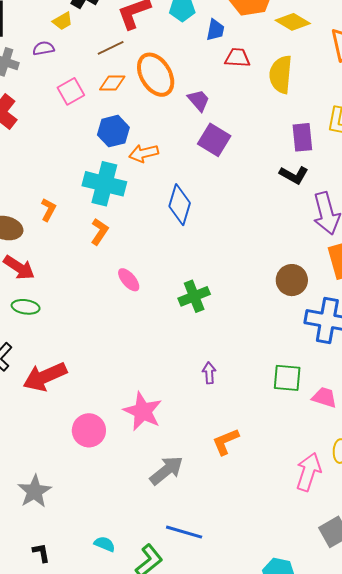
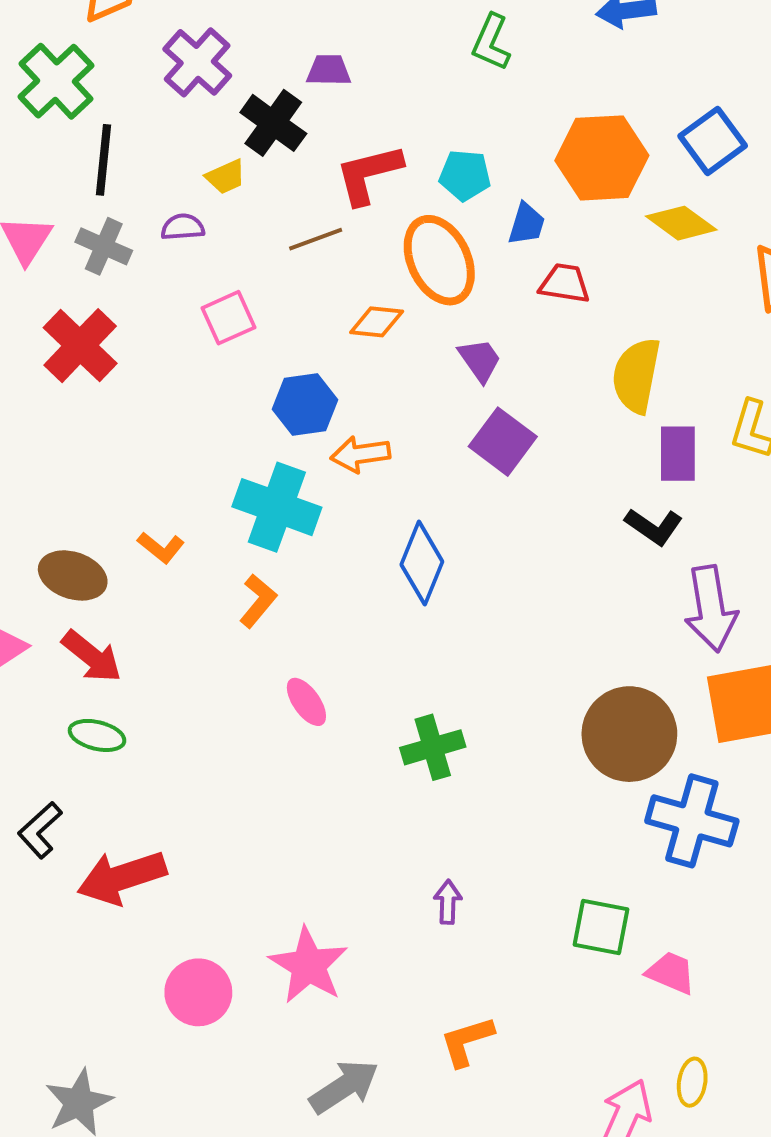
yellow semicircle: (281, 74) -> (636, 376), moved
orange ellipse: (156, 75) -> (439, 260), moved
orange diamond: (112, 83) -> (377, 322), moved
orange L-shape: (48, 210) -> (161, 547), turned 95
brown circle: (292, 280) -> (629, 734), size x1.5

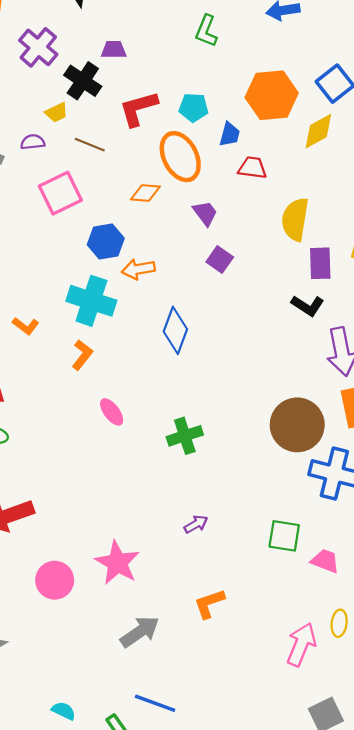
yellow diamond: (681, 223) -> (318, 131), turned -63
brown line: (316, 239) -> (90, 145), moved, turned 44
pink square: (229, 318) -> (60, 193), size x1.4
purple square: (503, 442) -> (220, 259), size x0.7
purple arrow: (448, 902) -> (196, 524), turned 60

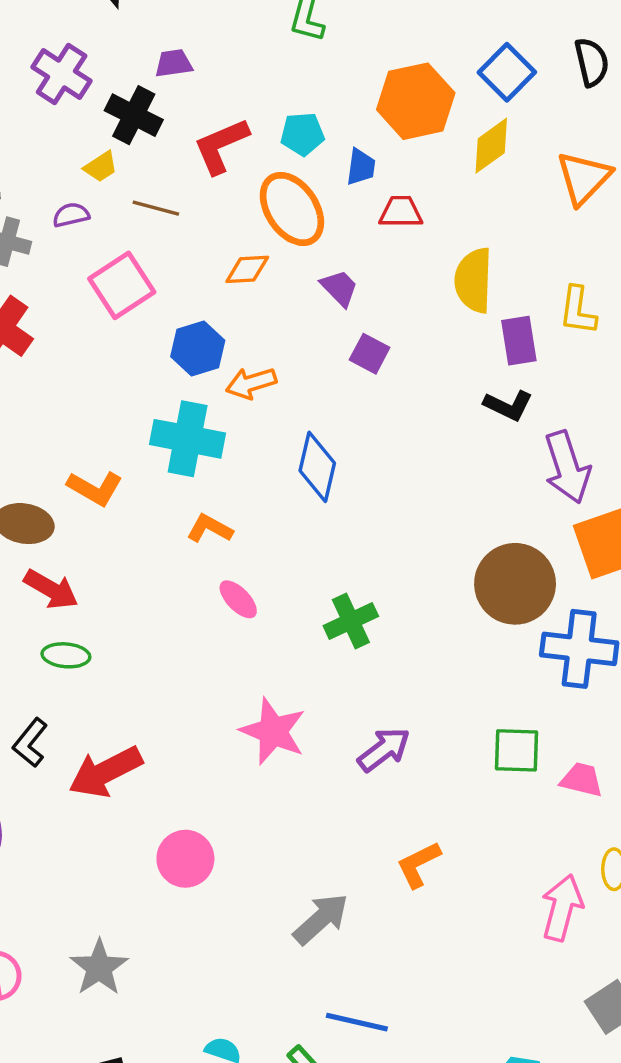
orange L-shape: (26, 326) -> (95, 488), size x1.4
orange L-shape: (82, 355) -> (210, 528), moved, turned -92
purple arrow: (196, 524) -> (384, 750), size x1.5
pink star: (117, 563) -> (273, 731), moved

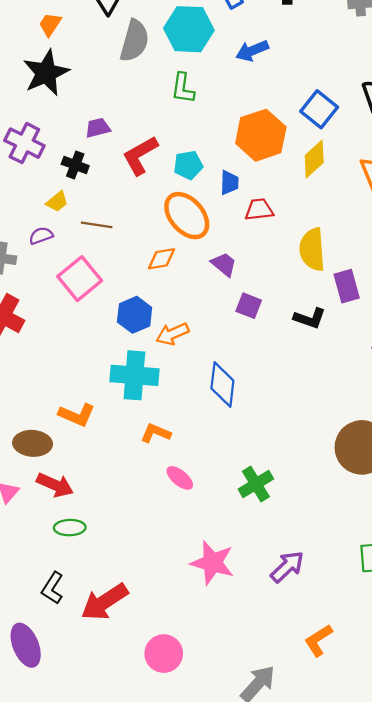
black cross: (134, 115) -> (75, 165), size x0.7
red L-shape: (221, 146) -> (140, 155), moved
black L-shape: (508, 405) -> (310, 318), moved

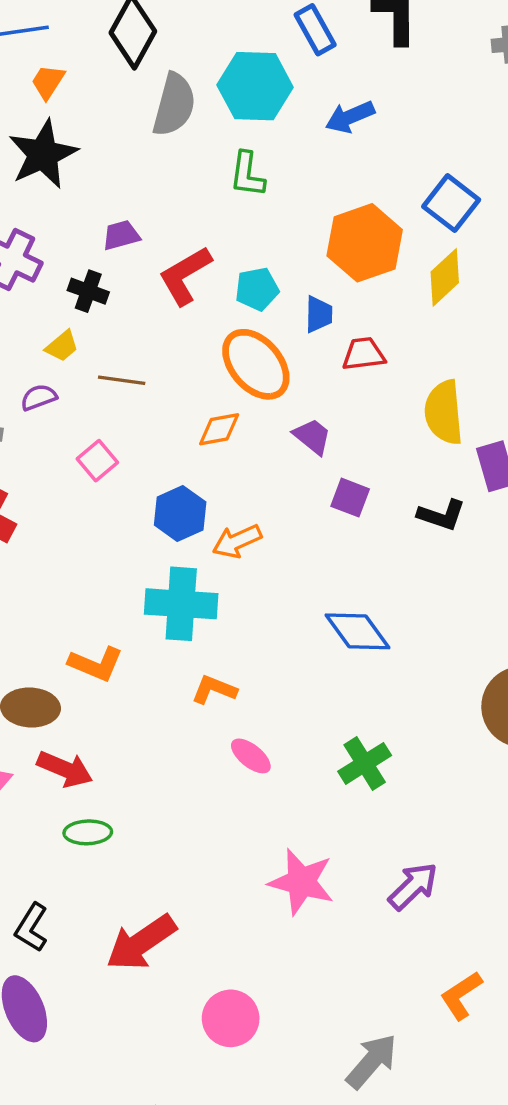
pink square: (80, 279) -> (97, 461), size x0.6
blue diamond: (222, 384) -> (358, 631), moved, turned -42
black L-shape: (52, 588) -> (31, 928), moved

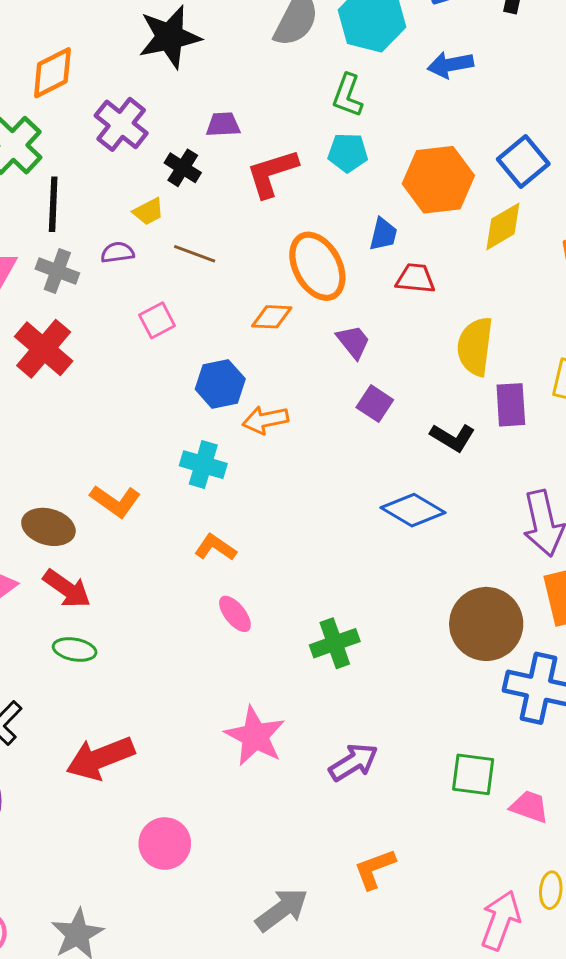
cyan pentagon: (257, 289) -> (348, 153), moved
cyan cross: (181, 604) -> (203, 465), size x0.7
blue diamond: (358, 631) -> (413, 510), moved, turned -36

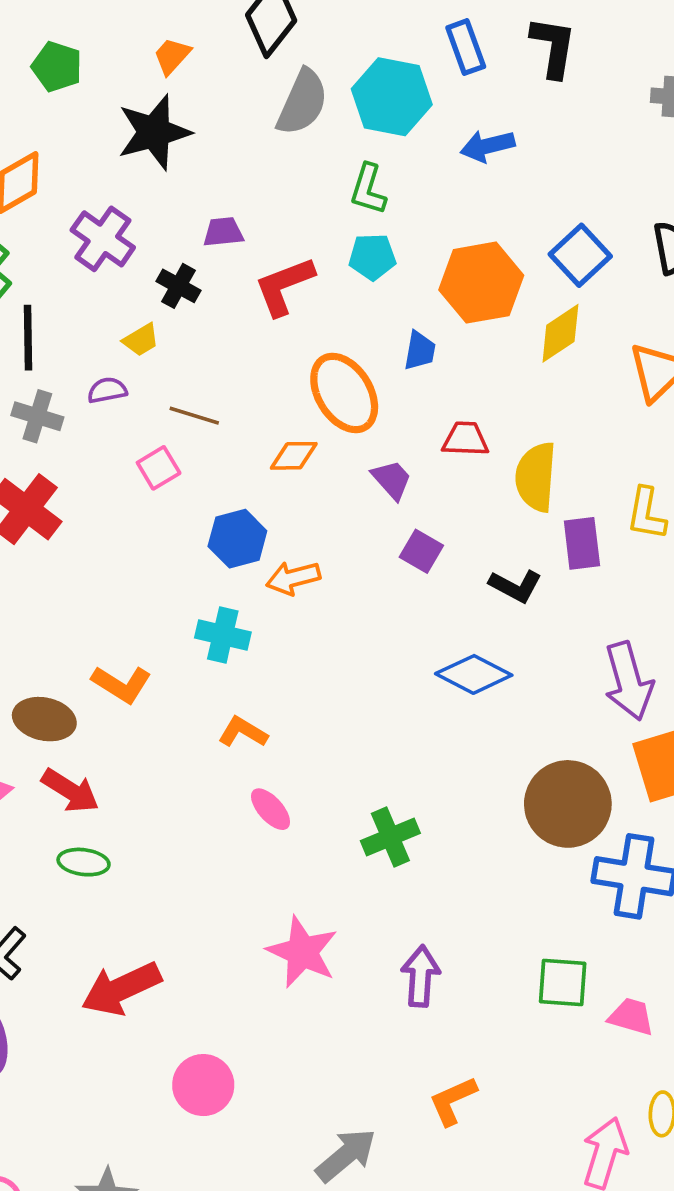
brown line: (195, 254) -> (194, 416), moved
red trapezoid: (415, 278) -> (465, 439), moved
purple arrow: (353, 762) -> (420, 976), turned -51

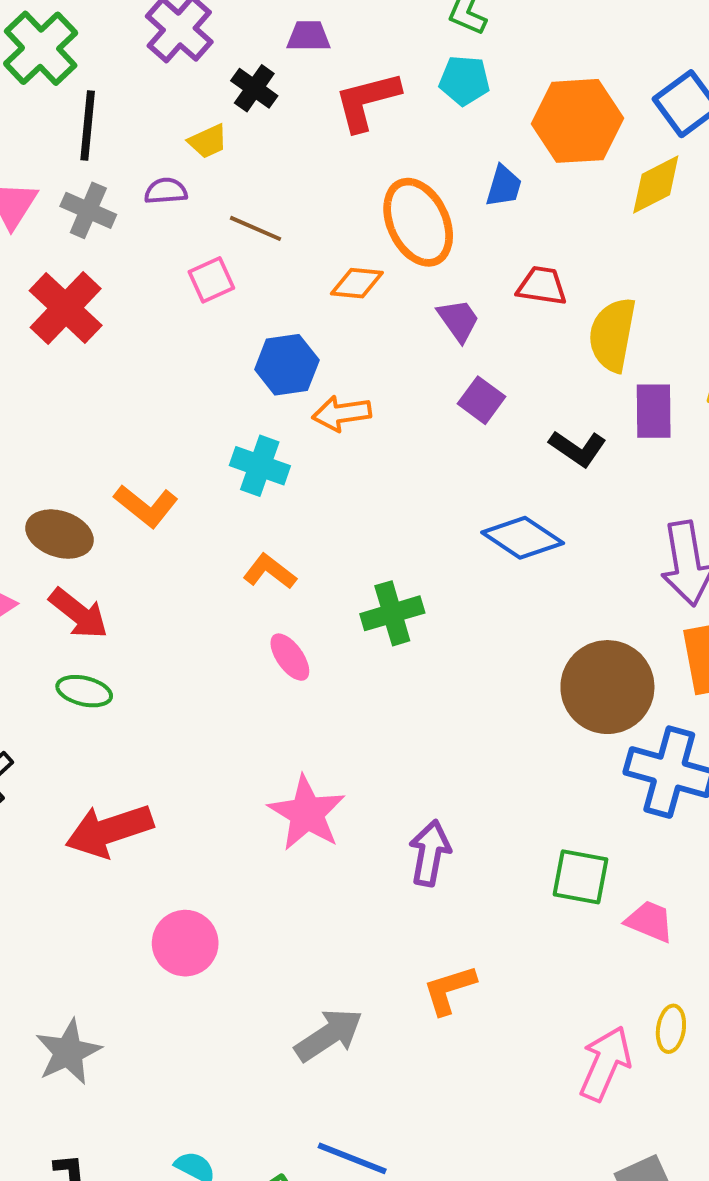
green cross: (390, 837) -> (392, 613), moved

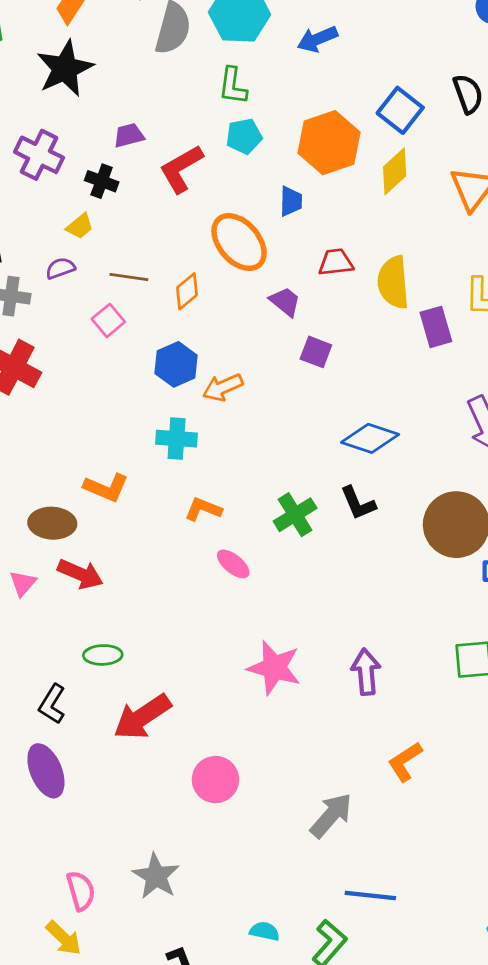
orange diamond: (357, 283) -> (187, 291), moved, turned -30
black L-shape: (578, 448) -> (358, 503), moved, turned 48
green ellipse: (84, 691) -> (103, 655), moved

